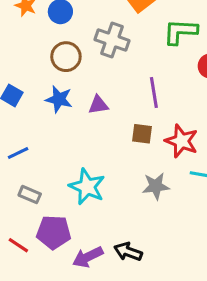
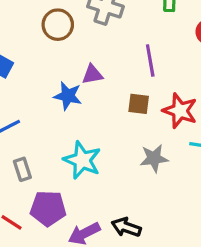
blue star: (59, 99) -> (68, 96), moved
gray rectangle: (30, 195) -> (22, 169), turned 50

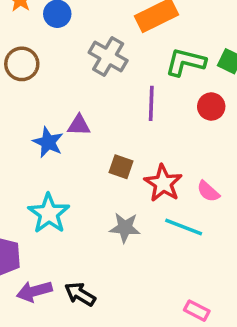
brown circle: (58, 25) -> (22, 64), moved
purple line: (150, 61) -> (151, 103), moved

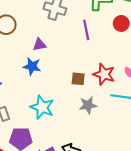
purple triangle: (79, 125) -> (39, 45), moved
brown square: (121, 167) -> (78, 79), moved

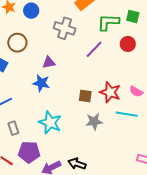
purple line: (86, 30) -> (94, 49), turned 54

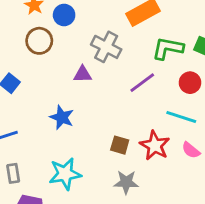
brown circle: (17, 43) -> (39, 41), moved
purple triangle: (49, 62) -> (83, 74), moved
cyan line: (127, 114) -> (181, 117), moved
cyan star: (50, 123) -> (65, 174), turned 30

